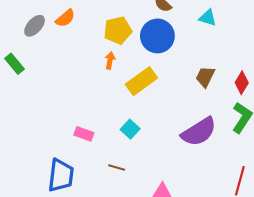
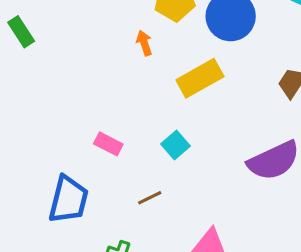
orange arrow: (110, 60) -> (144, 43), moved, turned -35
brown line: (117, 167) -> (150, 198), turned -49

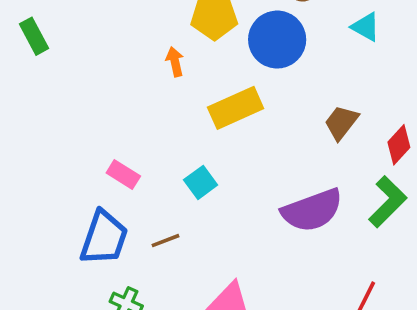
blue trapezoid: (68, 200) -> (104, 238), moved

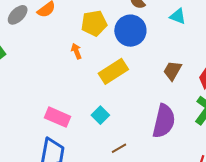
pink rectangle: (123, 174) -> (57, 117), size x1.4
purple semicircle: (312, 210) -> (164, 121), turned -48
brown line: (165, 241) -> (119, 148), moved

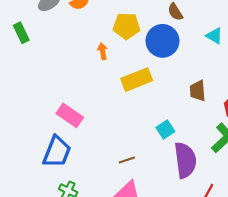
brown trapezoid: (172, 71) -> (198, 91), turned -45
cyan square: (100, 115) -> (165, 130), moved
purple semicircle: (164, 121) -> (185, 160), moved, turned -32

